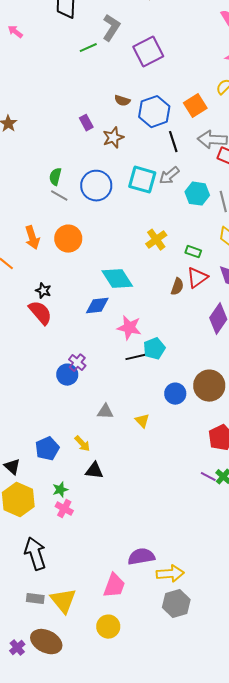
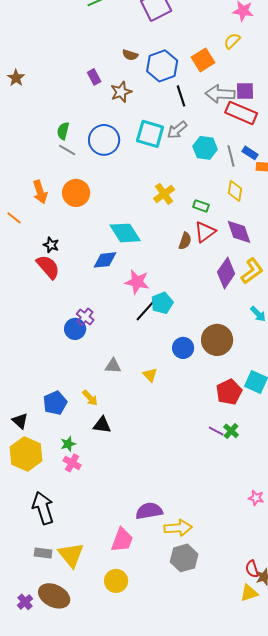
black line: (137, 357) -> (145, 311), turned -35

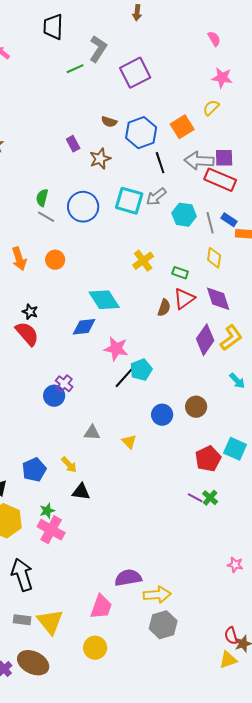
orange circle: (76, 193) -> (55, 260), size x0.7
brown circle: (217, 340) -> (196, 407), size x0.7
pink cross: (72, 463) -> (51, 530), size x1.5

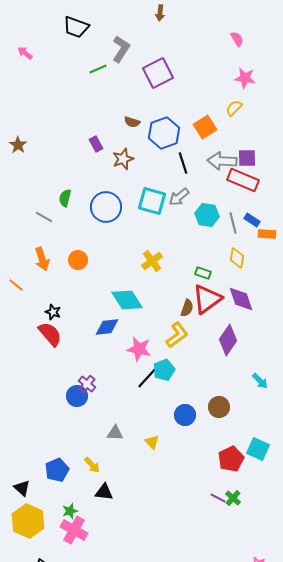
black trapezoid: (53, 27) -> (76, 27), turned -72
gray line: (46, 217) -> (44, 217), moved
yellow cross: (143, 261) -> (152, 261), moved
red triangle: (184, 299) -> (207, 299), size x1.4
yellow L-shape: (231, 338) -> (177, 335), moved

